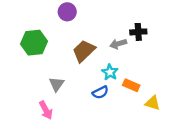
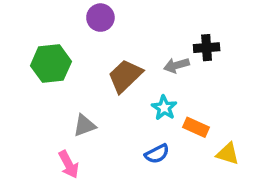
gray triangle: (57, 84) -> (85, 125), turned 35
blue semicircle: (100, 92) -> (157, 154), moved

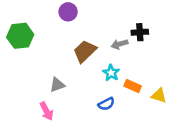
green hexagon: (51, 64) -> (20, 36), moved
yellow triangle: (228, 154) -> (159, 96), moved

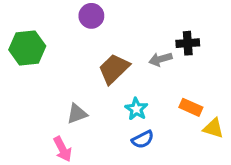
cyan star: (111, 73) -> (136, 109), moved
orange rectangle: (133, 86) -> (191, 107), moved

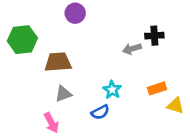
brown trapezoid: (114, 69) -> (58, 62), moved, turned 40
orange rectangle: (191, 107) -> (157, 88), turned -42
blue semicircle: (143, 139) -> (100, 112), moved

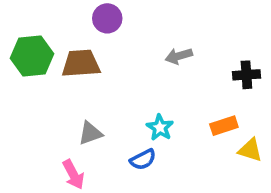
black cross: (154, 36) -> (246, 75), moved
gray arrow: (132, 49) -> (179, 56), moved
brown trapezoid: (58, 62) -> (81, 64), moved

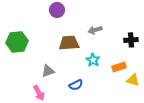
green hexagon: (32, 56) -> (17, 42), moved
brown trapezoid: (81, 64) -> (69, 43), moved
cyan star: (160, 128) -> (93, 60), moved

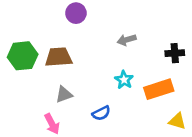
brown trapezoid: (69, 43) -> (59, 57), moved
orange rectangle: (119, 67) -> (159, 89), size x1.5
yellow triangle: (133, 80) -> (177, 121), moved

